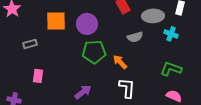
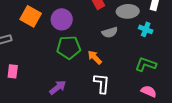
orange square: (56, 21) -> (31, 16), turned 30

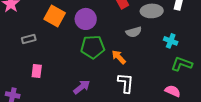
cyan cross: (146, 29) -> (171, 41), moved
green L-shape: (146, 64) -> (182, 64), moved

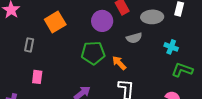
orange square: (55, 16) -> (55, 22), turned 30
purple circle: (86, 19) -> (102, 21), moved
gray rectangle: (29, 39) -> (29, 45), turned -64

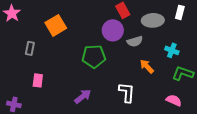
purple circle: (102, 21) -> (113, 30), moved
orange arrow: (119, 63) -> (147, 66), moved

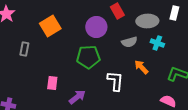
purple circle: (113, 30) -> (96, 27), moved
cyan cross: (172, 50) -> (157, 43), moved
pink rectangle: (38, 80) -> (52, 83), moved
white L-shape: (127, 92) -> (115, 81), moved

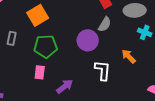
purple circle: (96, 27) -> (88, 40), moved
gray semicircle: (129, 42) -> (105, 24), moved, turned -42
green pentagon: (88, 57) -> (46, 46), moved

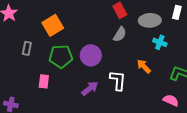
purple circle: (88, 40) -> (91, 55), moved
pink rectangle: (40, 72) -> (44, 81), moved
purple arrow: (65, 86) -> (90, 88), moved

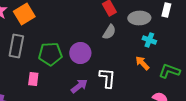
orange square: (53, 25) -> (24, 14), moved
gray rectangle: (27, 48) -> (16, 46), size x1.6
orange arrow: (144, 66) -> (142, 63), moved

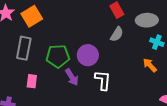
white L-shape: (107, 78) -> (103, 80), moved
pink rectangle: (33, 79) -> (32, 81), moved
purple arrow: (79, 86) -> (72, 77), moved, turned 96

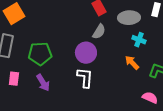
purple circle: (88, 55) -> (86, 53), moved
purple arrow: (72, 77) -> (43, 83), moved

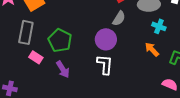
green pentagon: (40, 54) -> (60, 40), turned 30
pink rectangle: (14, 79) -> (36, 57), moved, turned -64

